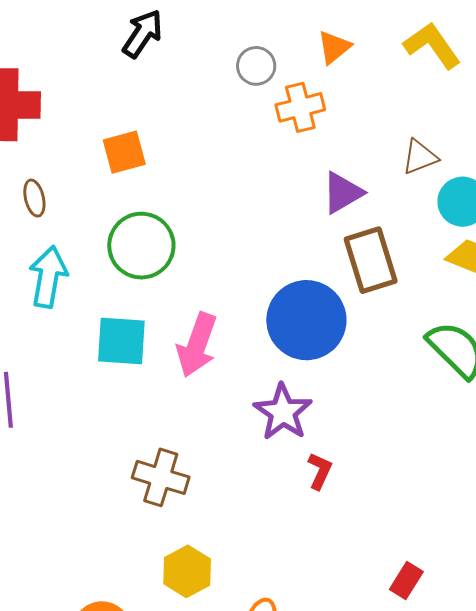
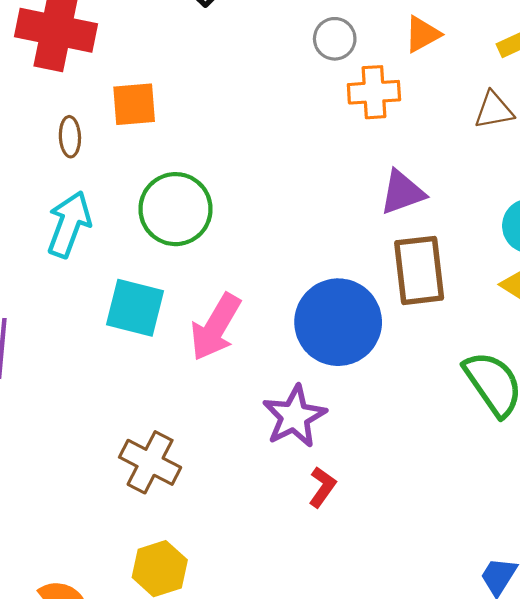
orange square: (124, 152) -> (134, 104), moved
brown triangle: (420, 157) -> (494, 110), moved

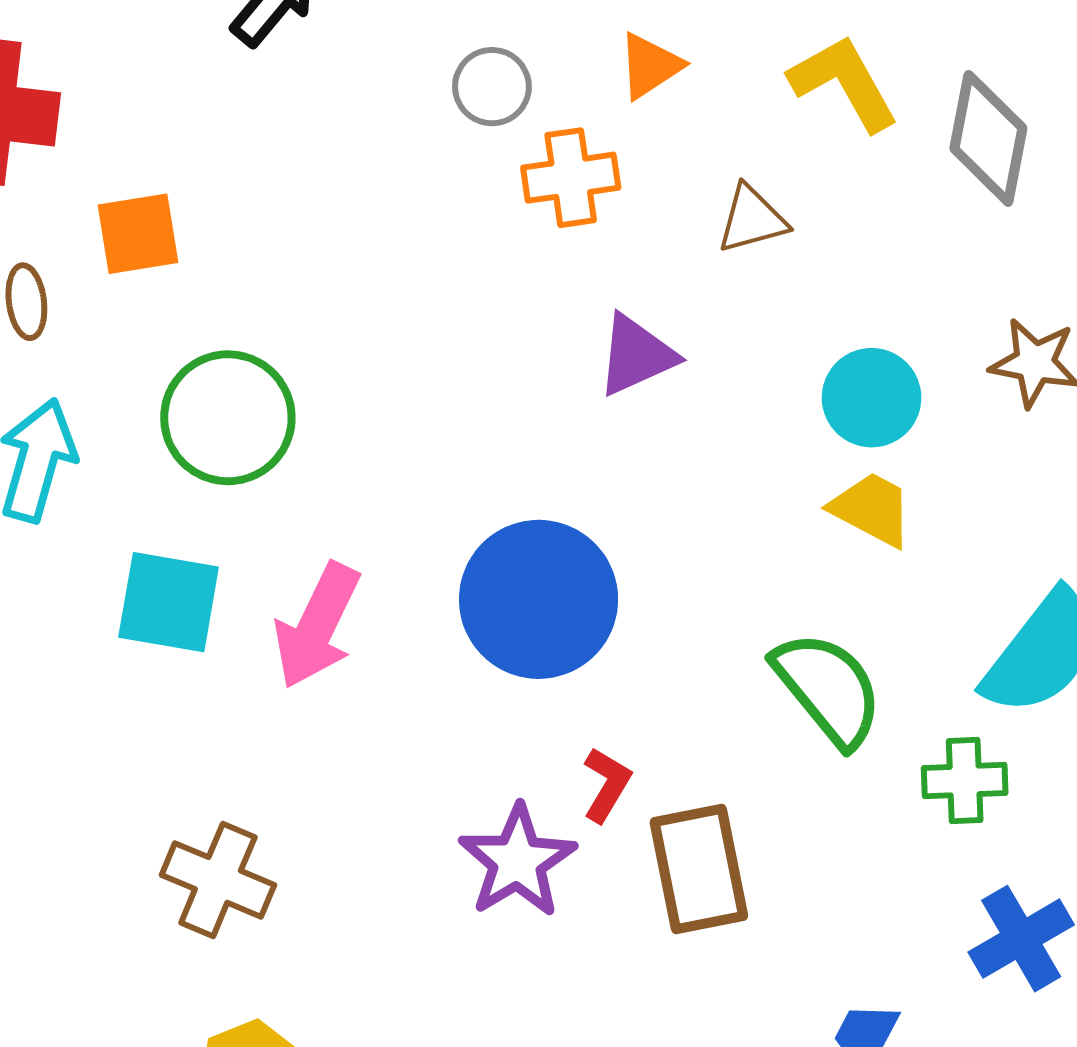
brown triangle: (494, 110) -> (752, 219), moved
brown rectangle: (419, 270) -> (699, 869), moved
purple star: (294, 416) -> (517, 861), moved
red L-shape: (322, 487) -> (607, 785), moved

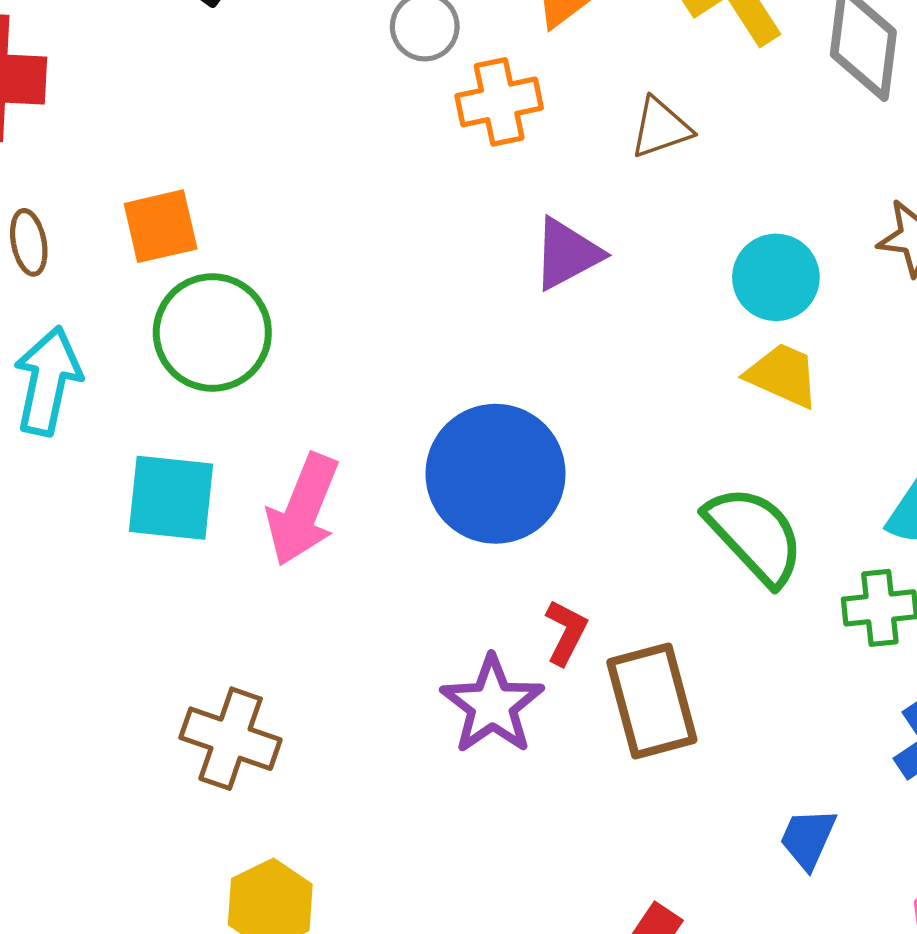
orange square: (138, 234) -> (161, 226), moved

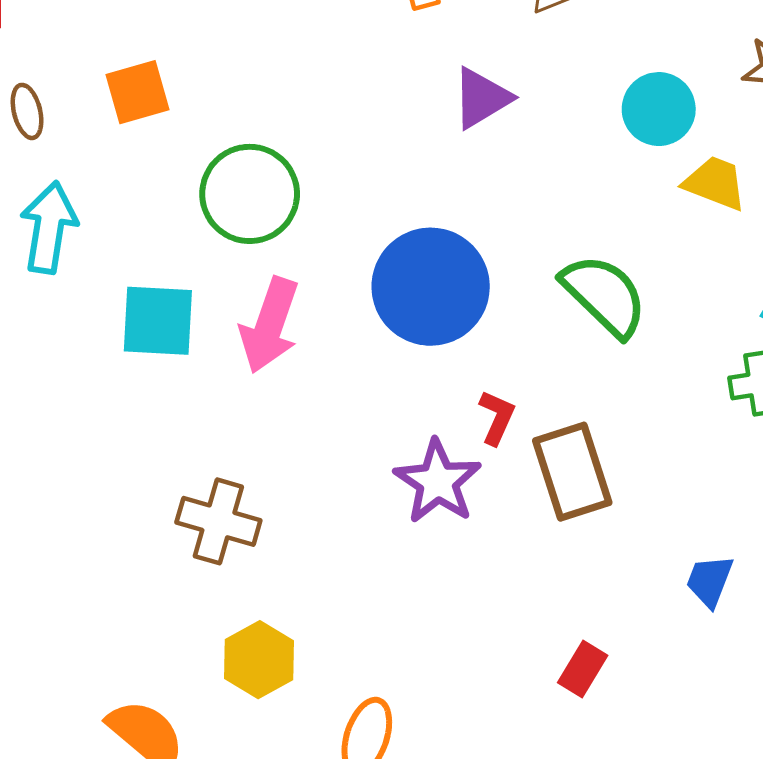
green circle: (212, 332) -> (250, 194), moved
yellow trapezoid: (783, 375) -> (715, 183), moved
green semicircle: (755, 535) -> (604, 295), moved

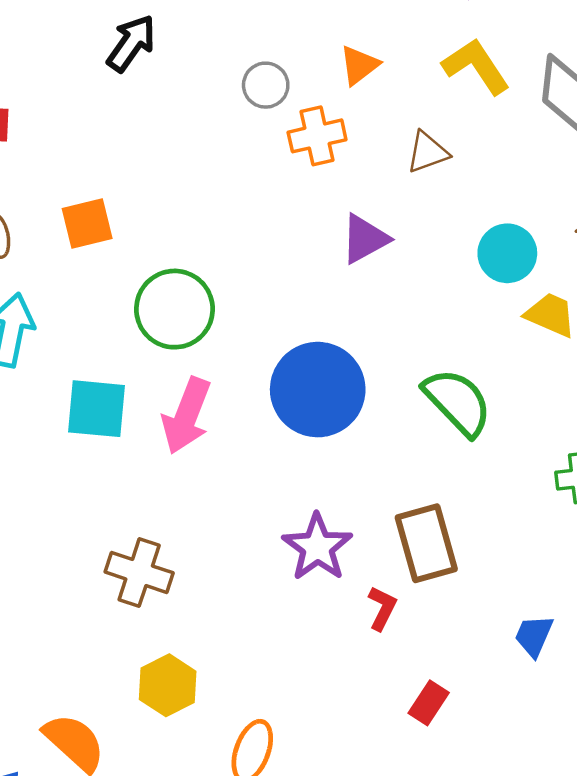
red L-shape: (497, 417) -> (382, 608), moved

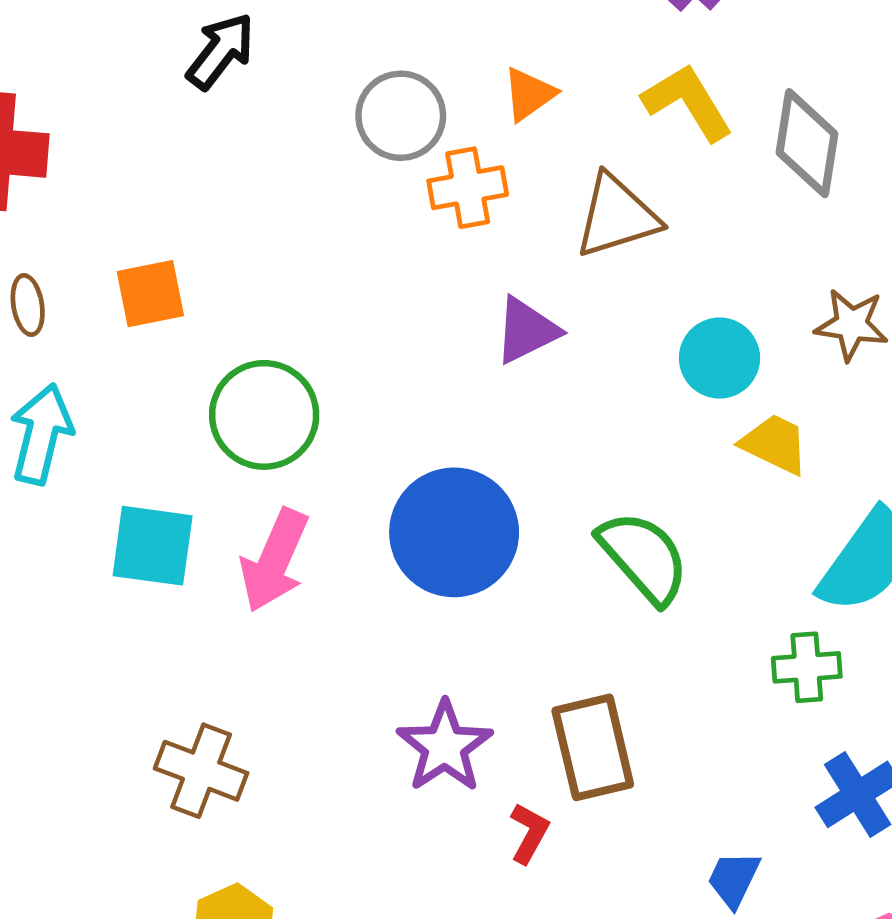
gray circle: (266, 85) -> (401, 116), size x1.4
brown triangle: (428, 152) -> (617, 216), size x1.5

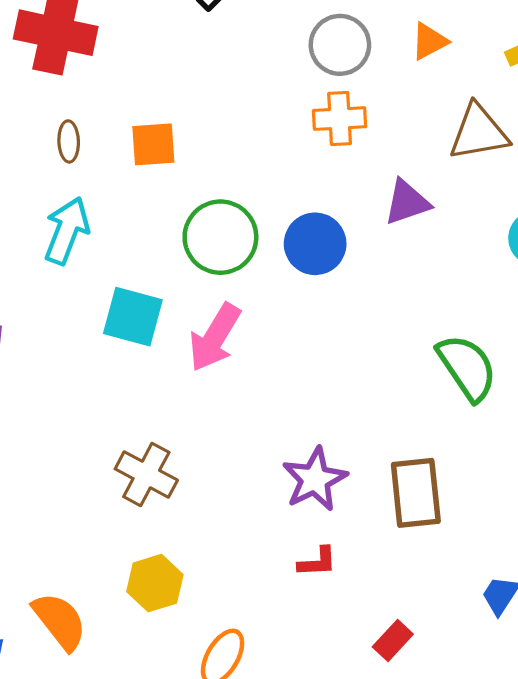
orange cross: (468, 188) -> (340, 119), moved
blue circle: (454, 532) -> (315, 244), moved, size x0.7
red L-shape: (529, 833) -> (317, 562), moved, turned 51

